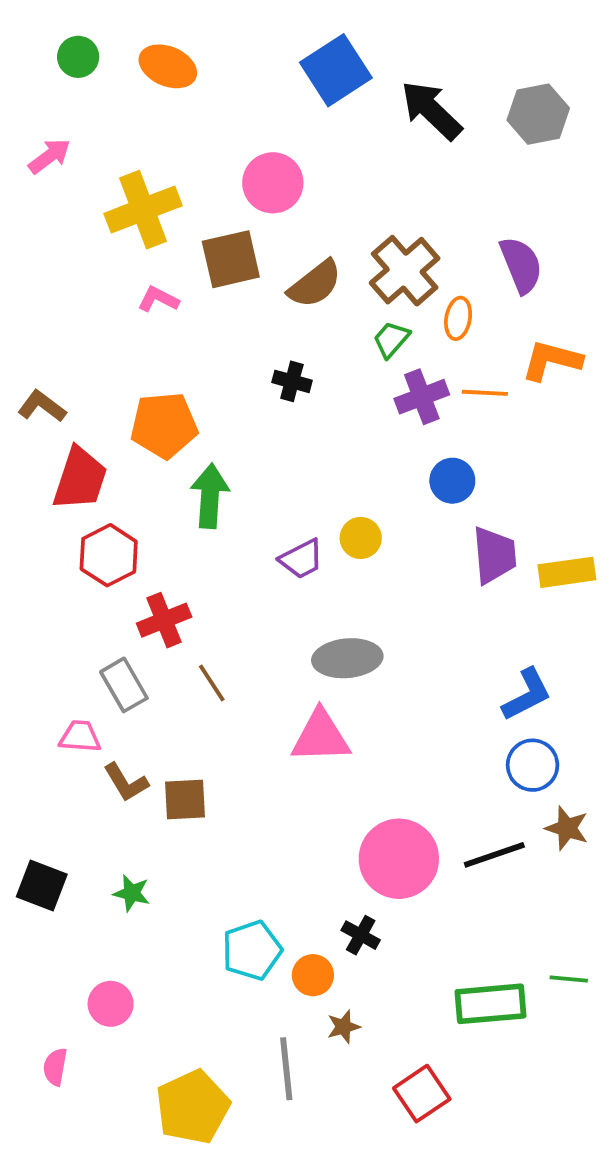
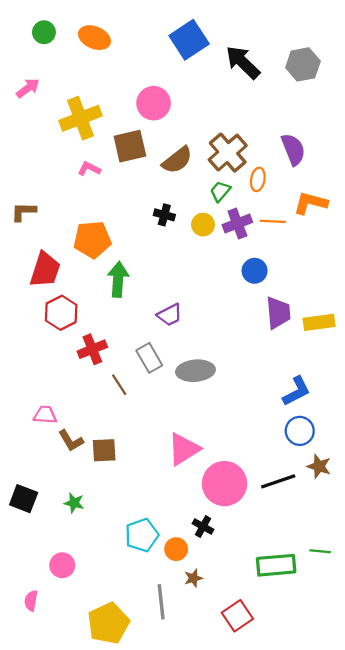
brown L-shape: (42, 406) -> (24, 212), moved, turned -36
yellow circle: (361, 538) -> (203, 225), moved
gray rectangle: (124, 685) -> (149, 358), moved
pink triangle: (321, 737) -> (184, 449), moved, turned -30

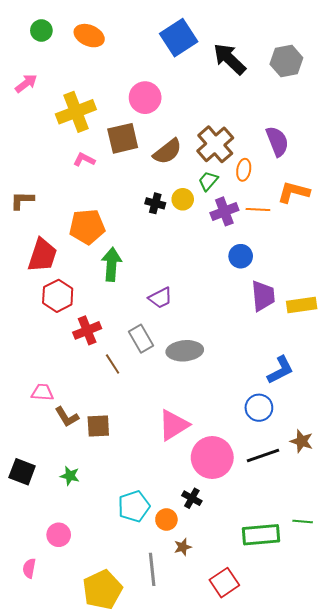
yellow circle: (203, 225) -> (183, 199), moved
blue circle: (300, 431) -> (259, 408), moved

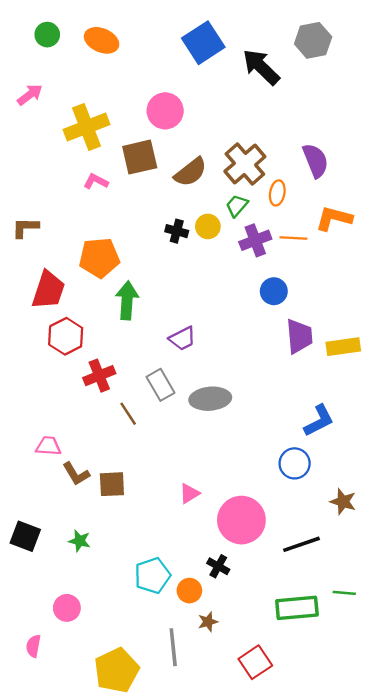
gray hexagon: (286, 61) -> (313, 40), moved
pink triangle: (174, 425) -> (189, 493), moved, size x0.6
black line: (263, 455) -> (302, 544), moved

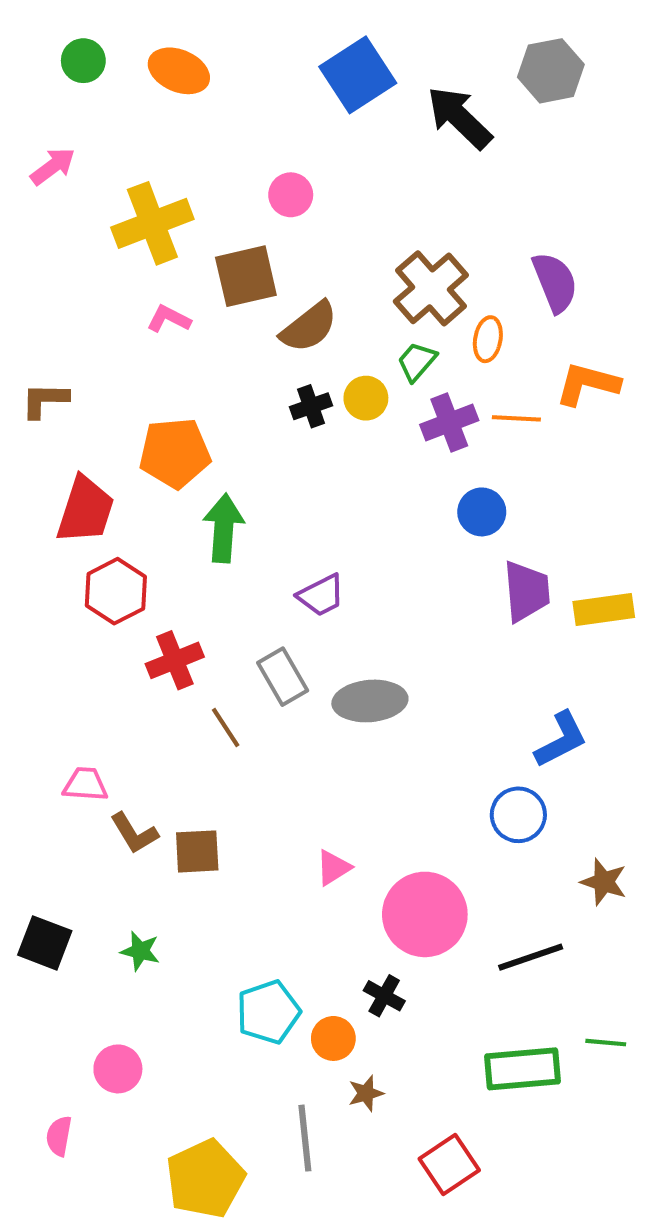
pink circle: (165, 111) -> (291, 195), size x0.7
brown semicircle: (191, 172) -> (309, 327), moved
black cross: (177, 231) -> (311, 406), turned -35

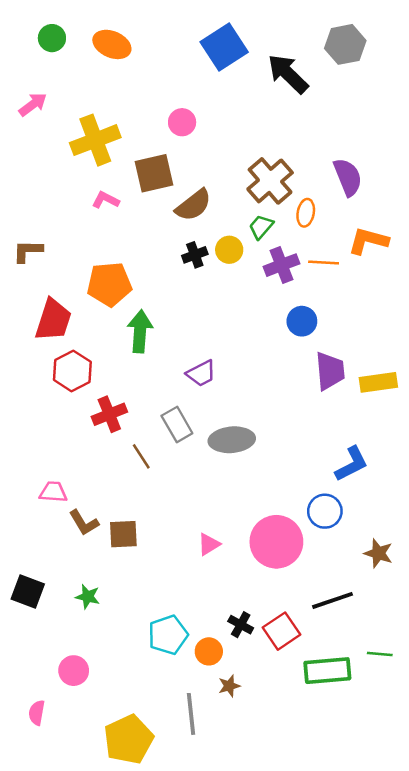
pink circle: (425, 914) -> (276, 542), moved
red square: (449, 1164) -> (281, 631), moved

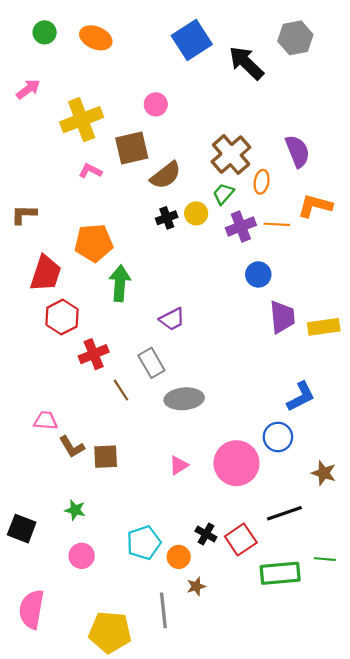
gray ellipse: (232, 440) -> (184, 399), moved
black square: (28, 592) -> (22, 529), moved
pink circle: (74, 671) -> (82, 556), moved
pink semicircle: (37, 713) -> (31, 609), size x1.8
yellow pentagon: (128, 739) -> (110, 632), turned 30

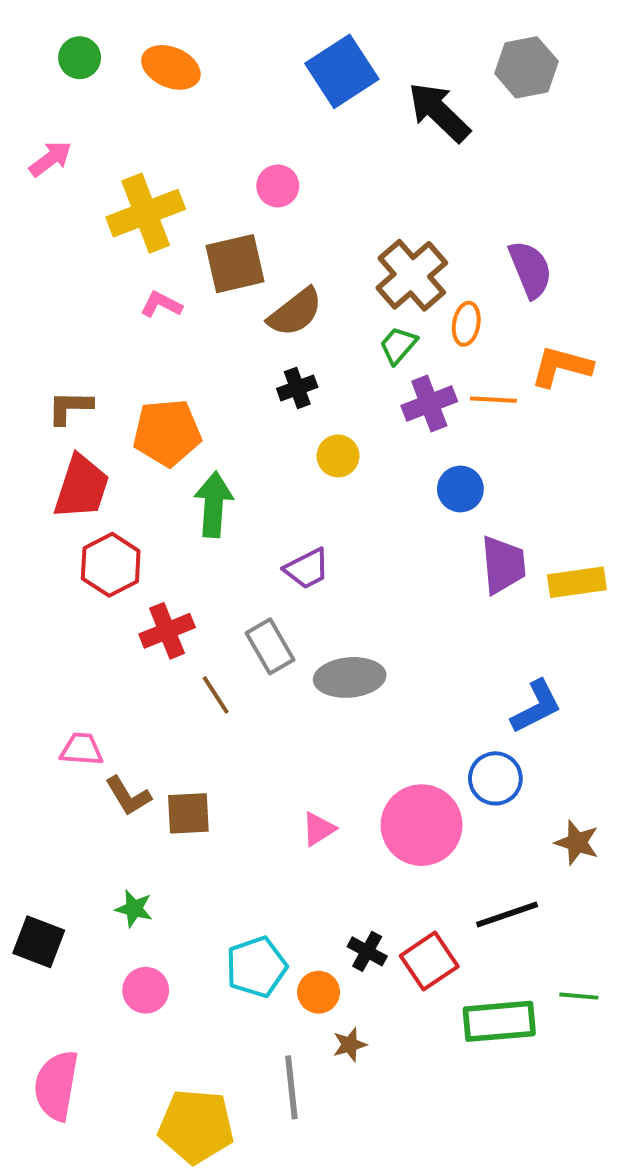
yellow circle: (196, 213) -> (338, 456), moved
brown L-shape: (24, 215) -> (70, 407), moved
gray ellipse: (184, 399) -> (350, 677), moved

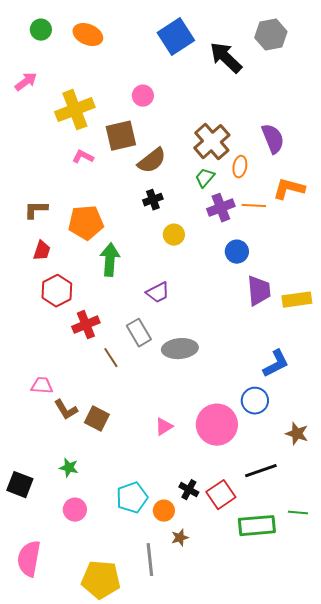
red trapezoid: (82, 487) -> (42, 251), size x0.6
brown square: (188, 813) -> (97, 419), turned 30

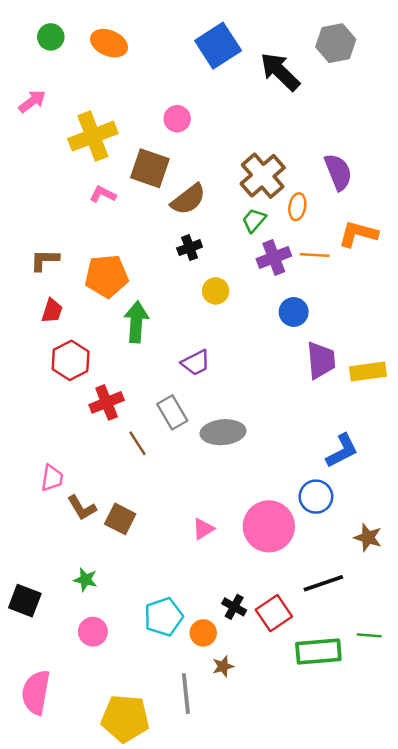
brown square: (121, 136) -> (150, 168), turned 32
pink trapezoid: (42, 386) -> (52, 478), turned 95

